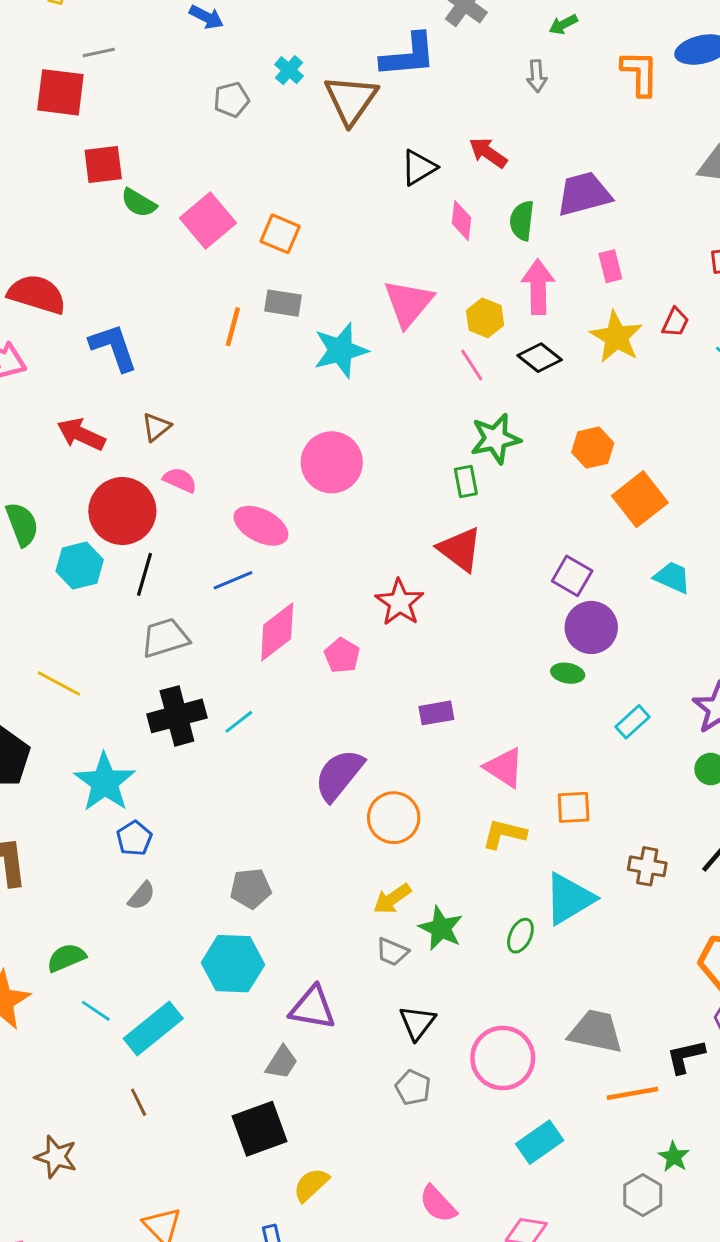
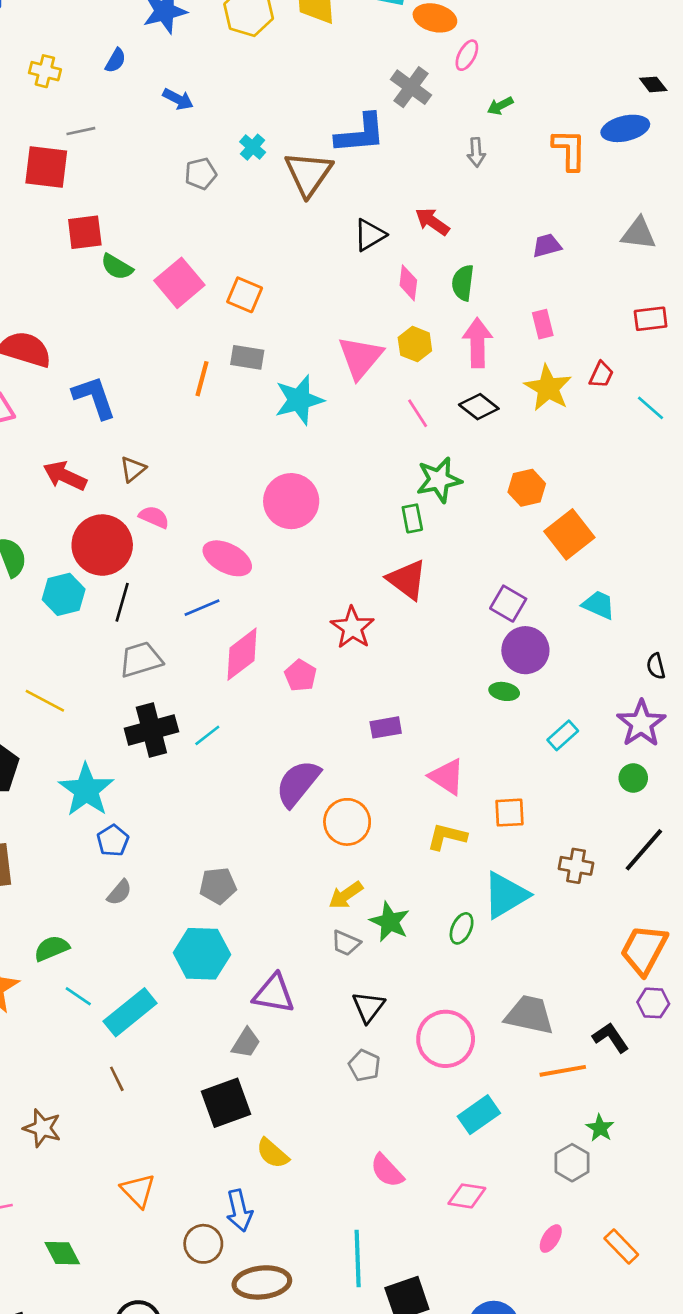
purple trapezoid: (584, 194) -> (547, 246), moved, size x0.6
yellow hexagon: (485, 318) -> (415, 344), moved
black L-shape: (686, 1057) -> (611, 1038), turned 69
yellow semicircle: (311, 1185) -> (273, 1153), turned -96

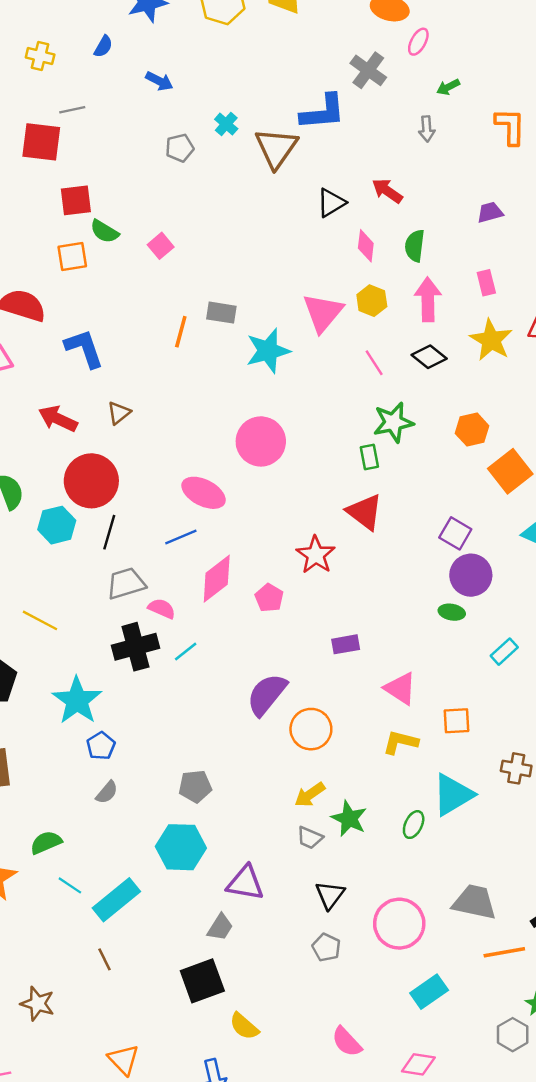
pink square: (179, 283) -> (161, 246), size x0.6
orange square: (245, 295) -> (72, 256), moved, turned -32
pink semicircle: (154, 517) -> (162, 609), moved

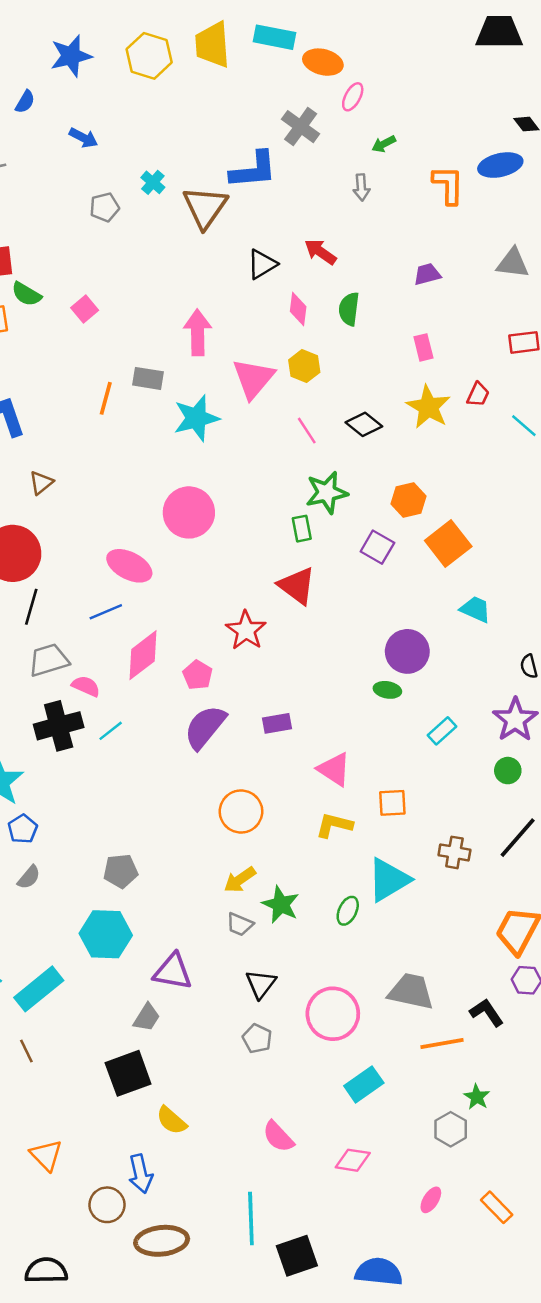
pink arrow: (428, 299) -> (198, 333), moved
purple square: (455, 533) -> (377, 547), moved
purple semicircle: (267, 694) -> (205, 727), moved

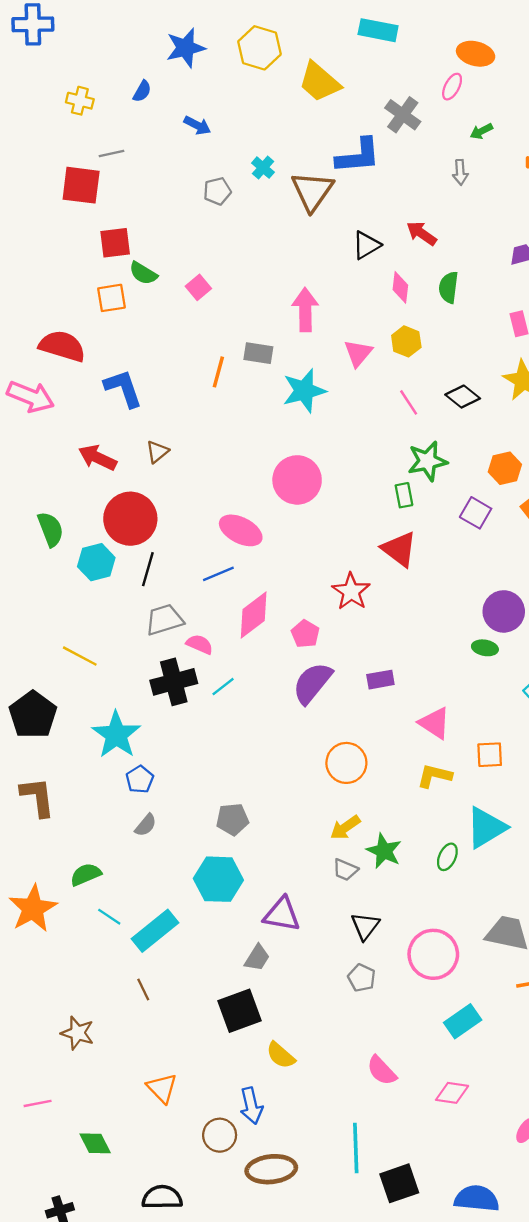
yellow trapezoid: (212, 45) -> (319, 82), moved, turned -45
orange ellipse: (323, 62) -> (476, 54), moved
pink triangle: (253, 378) -> (358, 353), size x0.7

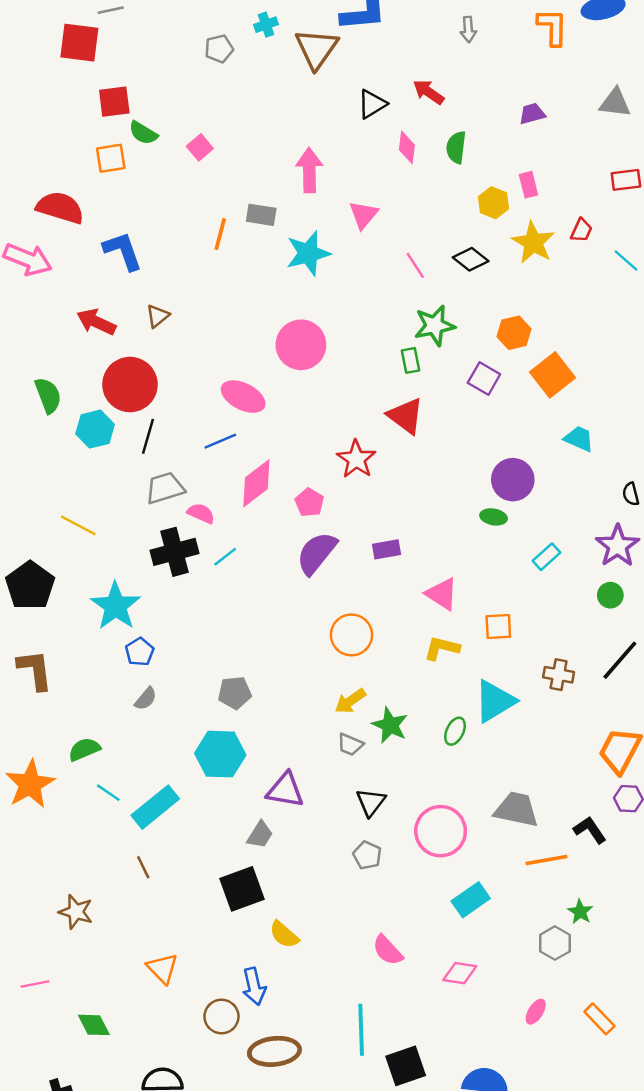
cyan cross: (263, 168) -> (266, 25), turned 30
yellow hexagon: (406, 341) -> (494, 203), moved

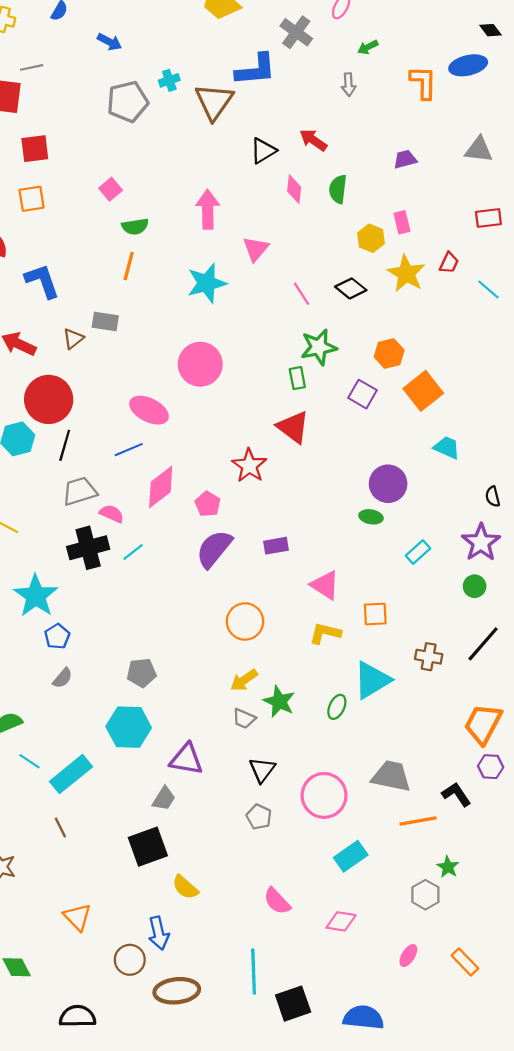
gray pentagon: (219, 49) -> (128, 102), size x1.6
green semicircle: (143, 133) -> (135, 227), moved, turned -40
gray rectangle: (261, 215) -> (105, 322), moved

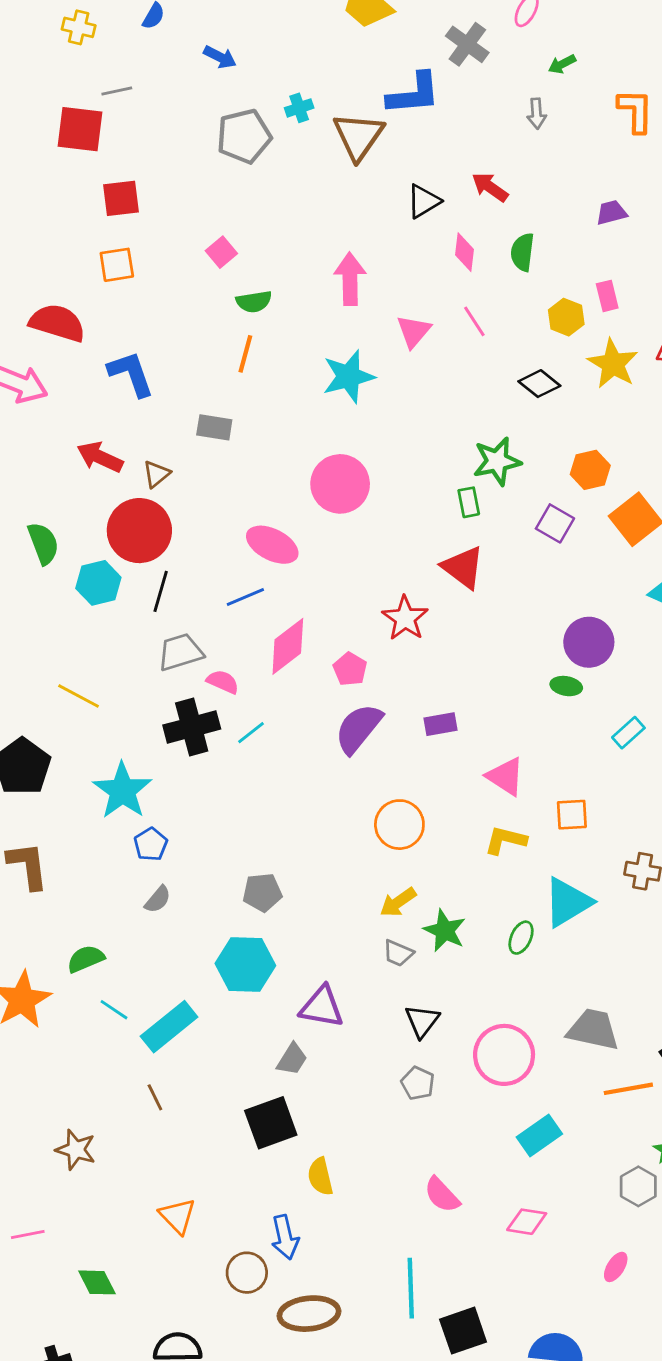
pink line: (302, 294) -> (474, 321), moved
brown triangle: (73, 339) -> (156, 474), moved
yellow semicircle: (185, 887) -> (320, 1176), turned 36

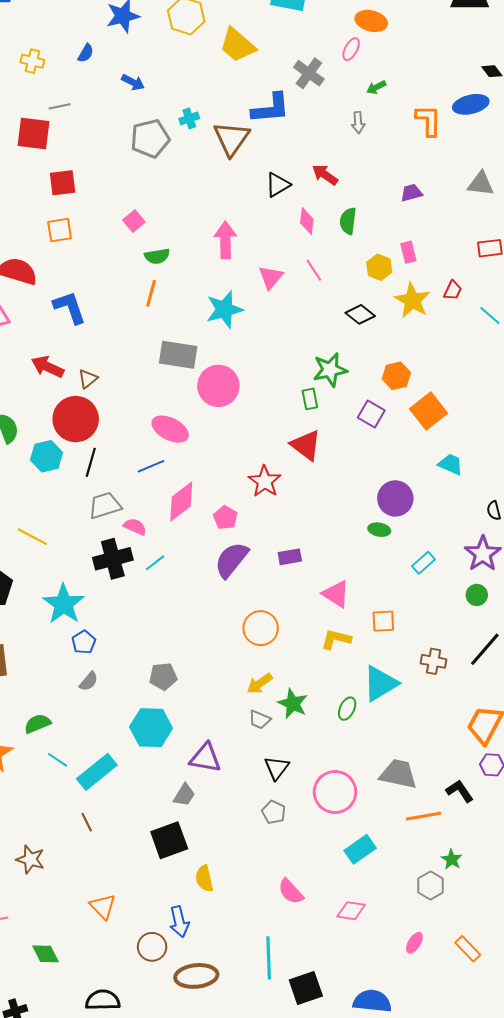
gray rectangle: (214, 427) -> (178, 355), moved, size x1.5

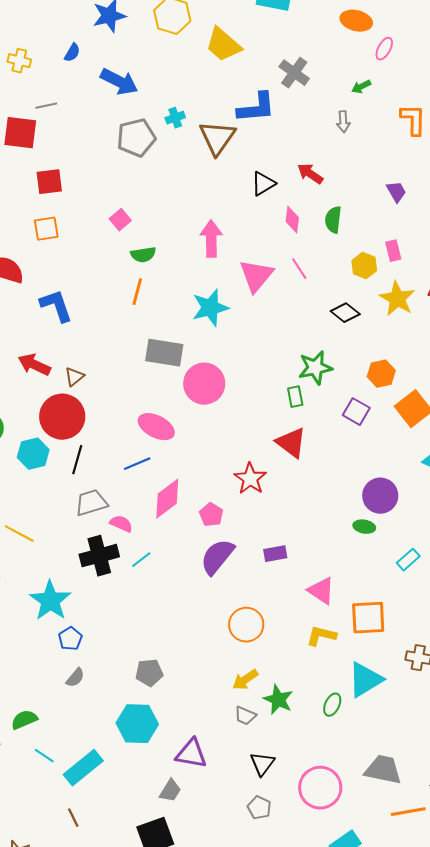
pink ellipse: (351, 49) -> (384, 49), moved
blue arrow: (133, 82) -> (119, 82), size x1.6
purple trapezoid: (411, 193) -> (396, 192), turned 75
pink triangle: (271, 277) -> (256, 276), size x1.4
orange square: (383, 621) -> (368, 618), size x1.5

